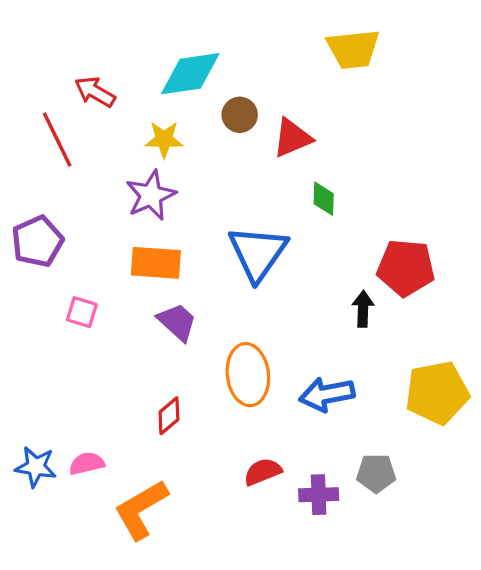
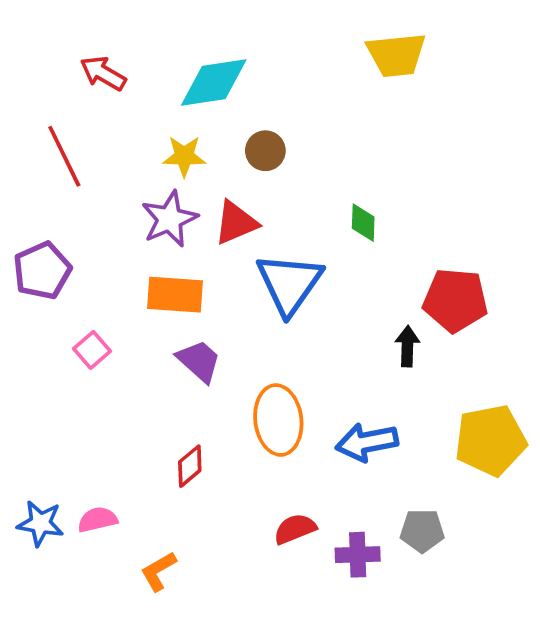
red arrow: (95, 92) -> (103, 73), moved
brown circle: (240, 115) -> (265, 151), moved
red triangle: (292, 138) -> (236, 223), moved
pink square: (82, 312) -> (92, 350), turned 32
orange L-shape: (141, 509) -> (158, 571), size x0.6

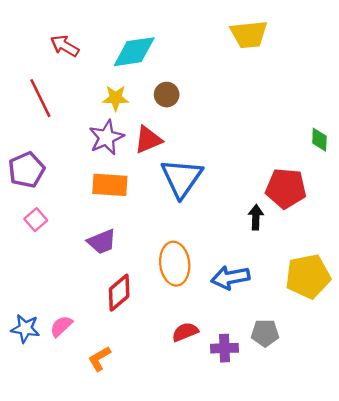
green diamond: (363, 223) -> (319, 140), moved
pink square: (92, 350) -> (36, 220), moved
purple trapezoid: (199, 361) -> (102, 242), moved, turned 116
red diamond: (190, 466) -> (119, 293), size x1.4
pink semicircle: (98, 520) -> (61, 326), turned -30

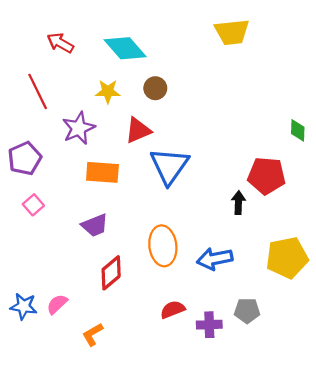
cyan diamond: (134, 52) -> (125, 48), turned 57
purple star: (106, 137) -> (79, 128), moved

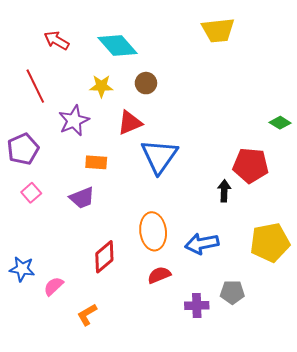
green diamond: (298, 130) -> (280, 123), turned -60
orange rectangle: (102, 172) -> (96, 162), size x0.7
purple trapezoid: (95, 225) -> (82, 198), moved
blue star: (24, 306) -> (22, 269), moved
red semicircle: (173, 310) -> (159, 275), moved

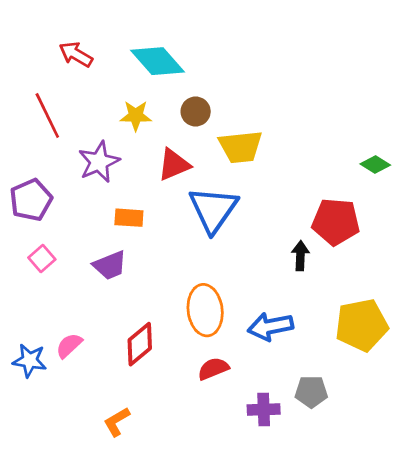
yellow trapezoid: (218, 30) -> (241, 147), moved
pink semicircle: (54, 286) -> (69, 346), moved

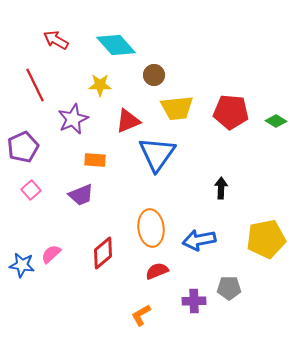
brown circle: (196, 111) -> (154, 75), moved
red pentagon: (336, 222) -> (231, 112), moved
orange L-shape: (117, 422) -> (141, 315), moved

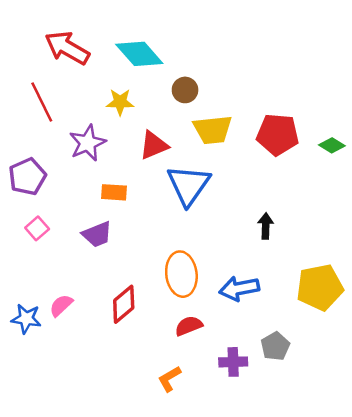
red arrow: (56, 40) -> (67, 48), size x1.5
gray pentagon: (229, 288) -> (275, 346), turned -30

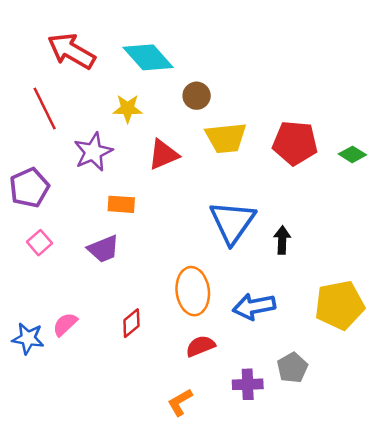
blue triangle: (189, 185) -> (232, 222), moved
red diamond: (124, 304) -> (131, 323), size x0.7

